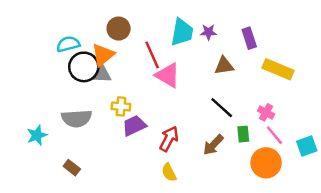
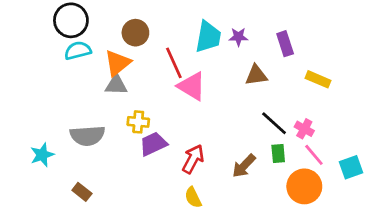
black circle: (84, 67) -> (71, 20), moved
yellow rectangle: (278, 69) -> (318, 79), size x0.7
black line: (222, 108) -> (274, 123), moved

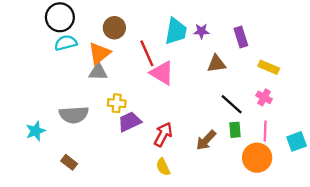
pink cross: (304, 129) -> (264, 97), moved
pink line: (314, 155) -> (265, 131), turned 42

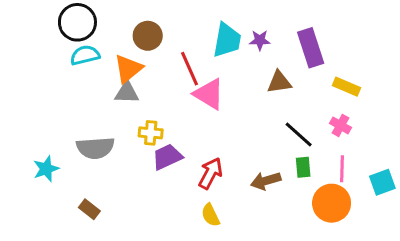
purple rectangle: (241, 37) -> (311, 48), size x1.4
brown arrow: (206, 140) -> (266, 181), turned 30

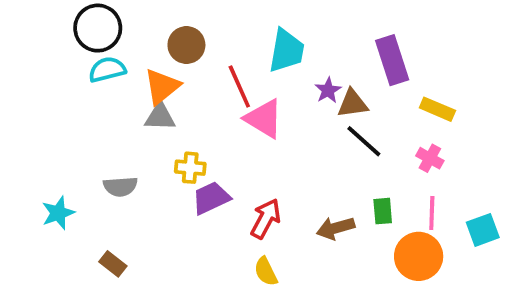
purple star: (260, 40) -> (328, 90), moved, turned -30
black line: (299, 134) -> (364, 141), moved
gray semicircle: (95, 148) -> (120, 187), size x0.7

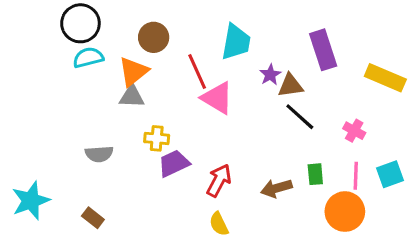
yellow rectangle: (437, 109) -> (385, 78), moved, size x1.4
cyan star: (58, 213) -> (31, 201), moved, size x1.4
cyan square: (483, 230) -> (390, 174), moved

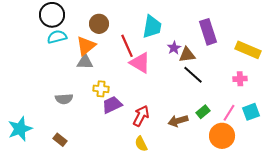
pink cross: (354, 131) -> (240, 79), moved, turned -32
green rectangle: (315, 174) -> (203, 112), turned 56
pink line: (356, 176) -> (229, 113), turned 30

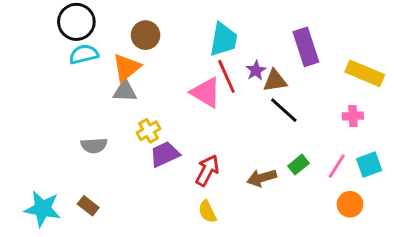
red line: (127, 46) -> (226, 76), moved
yellow cross: (101, 89) -> (148, 131), turned -35
cyan star: (20, 129) -> (43, 209), moved, turned 30
orange circle: (222, 136) -> (350, 204), moved, size x0.7

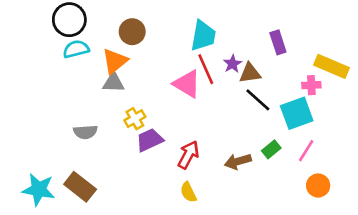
purple rectangle: (306, 47) -> (278, 42), size x0.7
pink cross: (353, 116) -> (311, 85), moved
cyan square: (369, 165) -> (297, 113), moved, size x1.4
brown rectangle: (88, 206) -> (80, 187), size x1.6

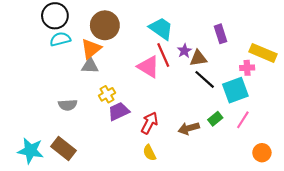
brown circle: (132, 32) -> (105, 25), size x1.4
cyan trapezoid: (203, 36) -> (161, 29), turned -65
orange circle: (318, 185) -> (262, 153), moved

